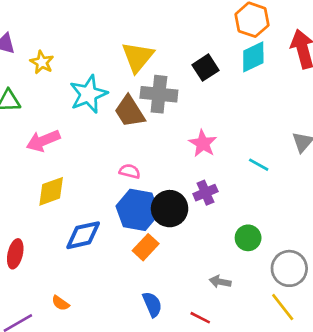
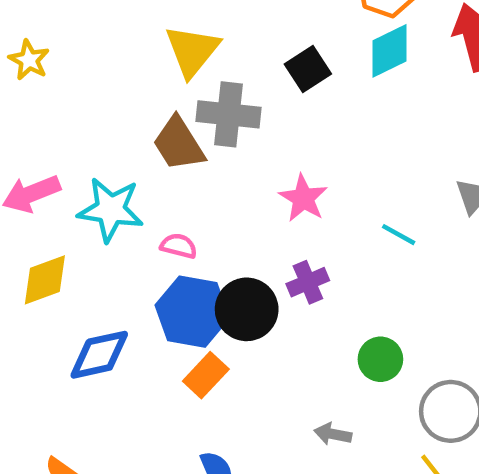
cyan star: (88, 94) -> (111, 210), moved, turned 30

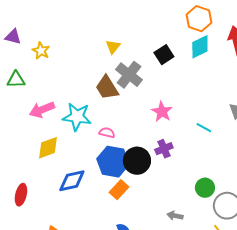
yellow triangle: (192, 51) -> (113, 47), size x0.6
gray cross: (229, 114) -> (129, 75), turned 32
green circle: (380, 359) -> (205, 188), moved

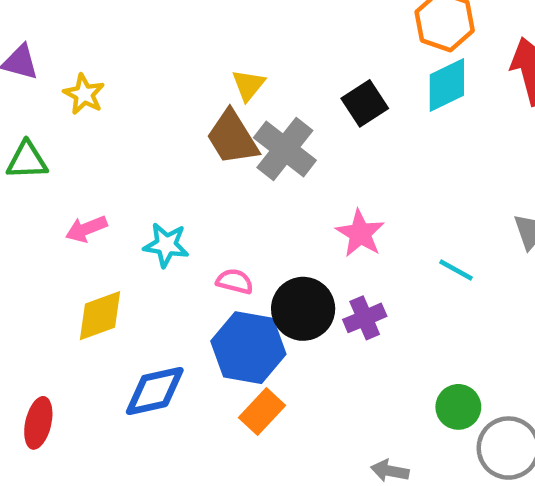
brown trapezoid: (107, 88) -> (232, 138), moved
pink arrow: (42, 110) -> (86, 229), size x0.7
cyan star: (77, 117) -> (166, 245), size x0.7
black circle: (137, 161) -> (303, 309), moved

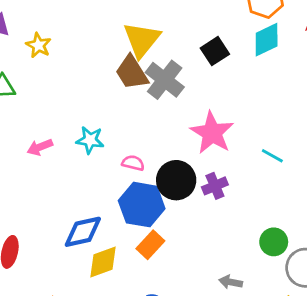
yellow triangle: (248, 85) -> (142, 40), size x1.8
pink arrow: (86, 229) -> (40, 147), moved
pink star: (360, 233) -> (212, 133), size x1.4
yellow diamond: (100, 316) -> (103, 262), moved

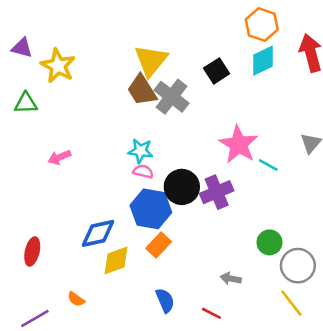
yellow star: (38, 45) -> (58, 66), size x1.5
pink star: (212, 133) -> (239, 144), moved
cyan star: (90, 140) -> (141, 151), moved
purple cross: (215, 186) -> (217, 192), size x1.4

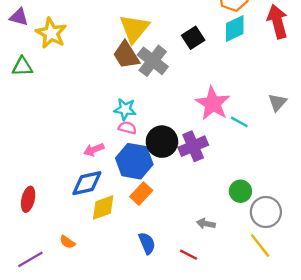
pink arrow: (59, 157) -> (94, 150), moved

